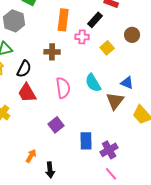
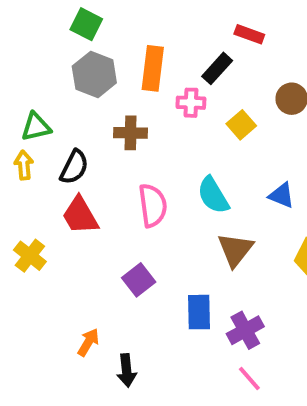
gray hexagon: (14, 21) -> (94, 75), moved
brown triangle: (115, 101) -> (235, 250), moved

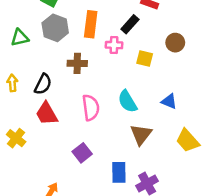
yellow square: (241, 125) -> (145, 59), turned -35
green triangle: (36, 127) -> (20, 38), moved

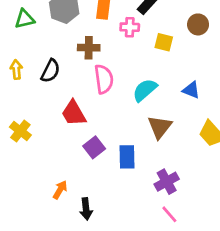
cyan semicircle: (127, 101) -> (145, 90), turned 80
pink semicircle: (91, 108) -> (104, 79), moved
red trapezoid: (47, 114) -> (74, 113), moved
blue rectangle: (119, 172) -> (127, 157), moved

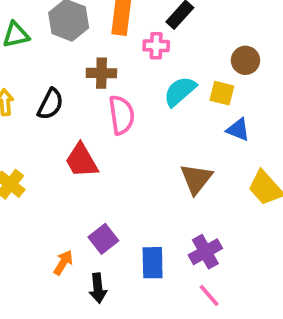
brown circle: (198, 24) -> (245, 60), moved
yellow square: (164, 42) -> (222, 93), moved
cyan semicircle: (145, 90) -> (180, 91), moved
purple square: (94, 147) -> (103, 239), moved
blue rectangle: (127, 157) -> (153, 263), moved

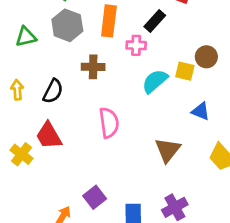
yellow square: (222, 93) -> (185, 71), moved
pink semicircle: (122, 115) -> (109, 123), moved
red trapezoid: (81, 161) -> (49, 136), moved

